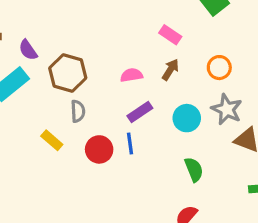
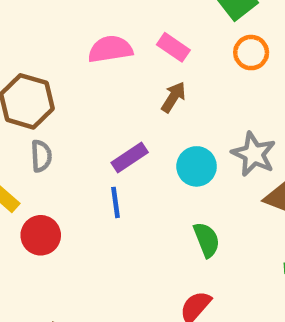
orange circle: (219, 68) -> (251, 53), moved
pink semicircle: (131, 75) -> (110, 49), moved, size x1.4
red circle: (99, 149) -> (41, 235), moved

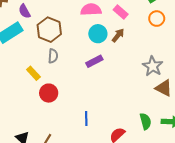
cyan circle: (197, 166) -> (98, 34), moved
blue line: (115, 202) -> (86, 118), moved
green semicircle: (207, 240) -> (145, 121), moved

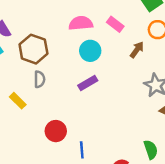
brown arrow: (118, 35) -> (137, 50), moved
red circle: (49, 93) -> (56, 131), moved

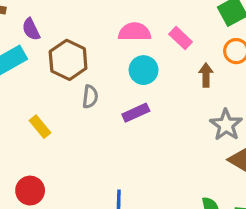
brown arrow: (137, 50) -> (206, 75), turned -42
gray semicircle: (39, 79) -> (90, 97), moved
red circle: (56, 131) -> (30, 191), moved

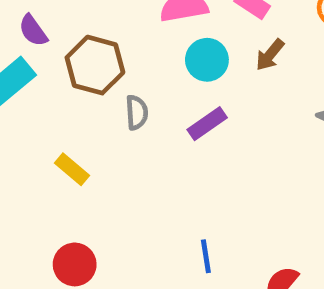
brown arrow: (206, 75) -> (270, 55), moved, turned -130

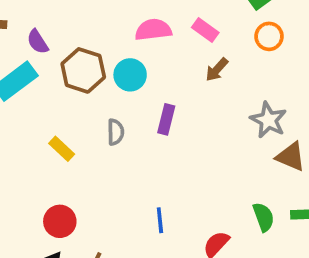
cyan circle: (207, 60) -> (130, 75), moved
gray semicircle: (137, 112) -> (116, 132), moved
purple rectangle: (207, 124) -> (166, 119), turned -44

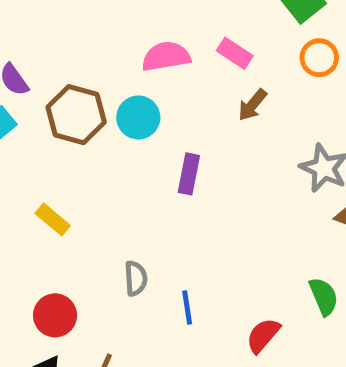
gray semicircle: (116, 132) -> (136, 278), moved

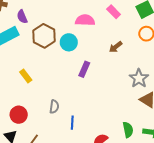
pink rectangle: (235, 53) -> (114, 12), moved

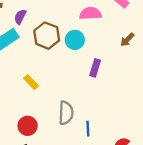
purple semicircle: (22, 17) -> (20, 17), turned 56
gray semicircle: (54, 107) -> (66, 113), size x1.5

